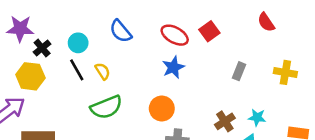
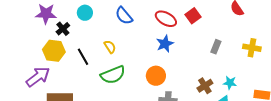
cyan circle: (78, 43) -> (85, 13), moved
black line: (77, 70) -> (83, 57), moved

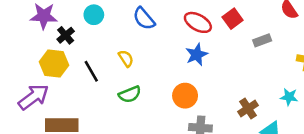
gray rectangle: (216, 47) -> (262, 40), moved, turned 48
green semicircle: (113, 75) -> (130, 94), size x0.7
cyan star: (230, 83) -> (289, 97), moved

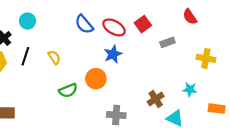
blue semicircle: (144, 19) -> (84, 24), moved
black line: (91, 71) -> (25, 56), moved, turned 48
green semicircle: (130, 94) -> (68, 90), moved
orange circle: (185, 96) -> (96, 79), moved

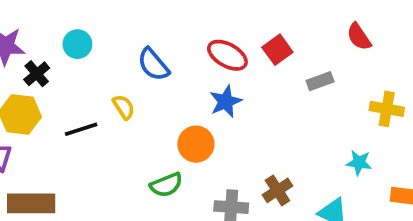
blue semicircle: (84, 24) -> (153, 64), moved
black line: (25, 56) -> (81, 129), moved, turned 54
green semicircle: (68, 90) -> (166, 185), moved
brown cross: (156, 99) -> (277, 190), moved

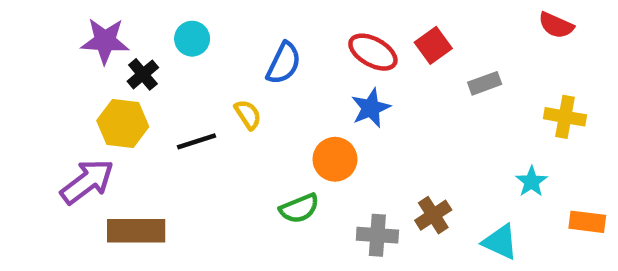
red semicircle: (359, 37) -> (556, 25), moved, turned -32
blue semicircle: (153, 64) -> (284, 63), turned -114
cyan star: (359, 163) -> (531, 182), turned 30

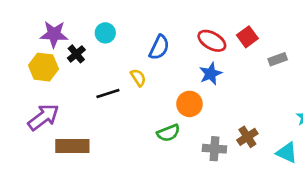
yellow hexagon: (123, 124) -> (43, 67), moved

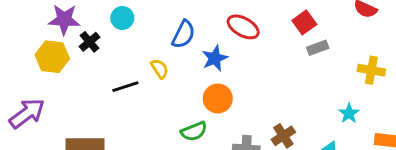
red square: (247, 37) -> (304, 22), moved
blue star: (211, 74) -> (215, 58), moved
purple arrow: (43, 117) -> (27, 113), moved

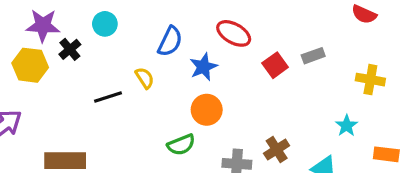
red square: (304, 22) -> (275, 65), moved

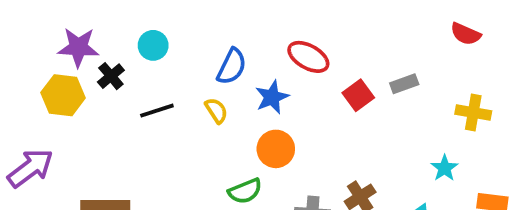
yellow semicircle: (145, 78) -> (216, 111), moved
black line: (108, 97) -> (157, 111), moved

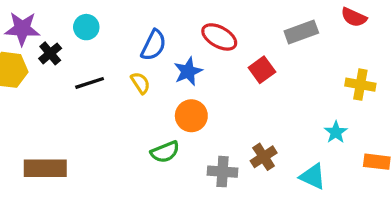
gray rectangle: (404, 84) -> (301, 32), moved, size x1.4

